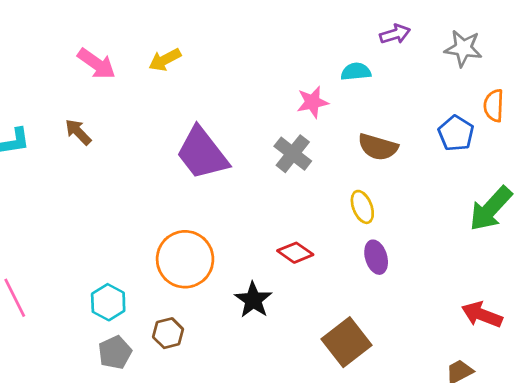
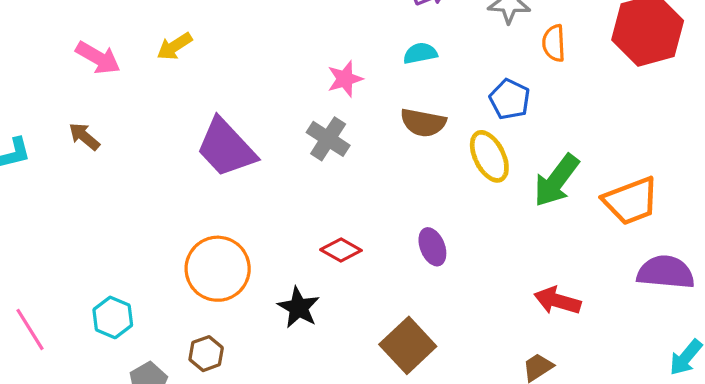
cyan semicircle: (356, 72) -> (420, 53), moved
orange semicircle: (494, 106) -> (554, 43), moved
yellow ellipse: (362, 207) -> (489, 156), moved, size x1.4
cyan hexagon: (108, 302) -> (113, 317), moved

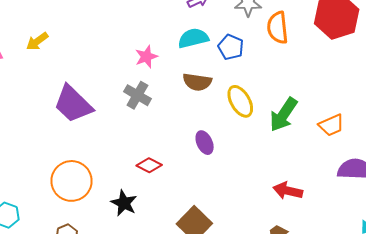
orange semicircle: (554, 43) -> (278, 28), size x1.4
cyan semicircle: (420, 53) -> (193, 38), size x1.4
blue pentagon: (510, 99) -> (231, 47), moved
orange trapezoid: (631, 201) -> (331, 125), size x0.7
purple ellipse: (432, 247) -> (205, 143), moved

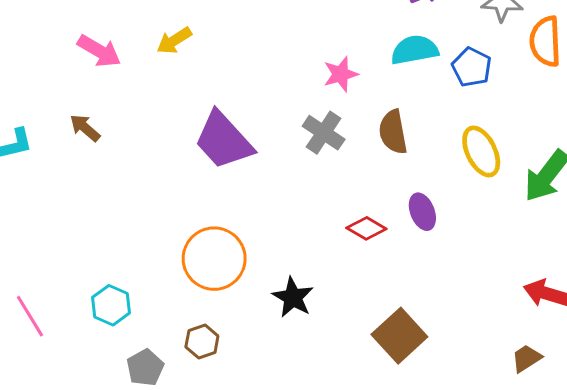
brown semicircle: (197, 82) -> (393, 132), moved, turned 68
red diamond: (149, 165) -> (366, 228), moved

